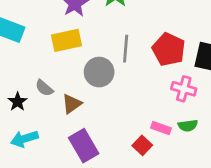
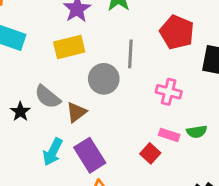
red pentagon: (169, 49) -> (177, 32), moved
gray semicircle: (44, 88) -> (48, 97), size x1.4
pink cross: (184, 89) -> (169, 92), moved
cyan arrow: (24, 139) -> (53, 152), moved, turned -44

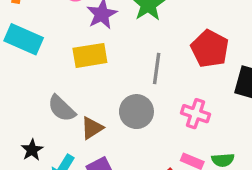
gray circle: (104, 79) -> (136, 112), moved
black star: (20, 112) -> (32, 150), moved

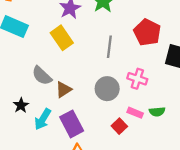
yellow rectangle: (90, 55) -> (62, 38), turned 65
gray circle: (136, 112) -> (107, 89), moved

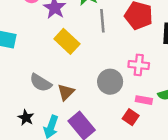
yellow rectangle: (62, 38) -> (67, 41), moved
gray line: (109, 47) -> (102, 21), moved

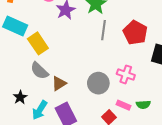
yellow rectangle: (67, 41) -> (38, 43), moved

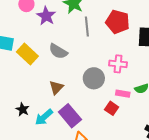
gray semicircle: (39, 71) -> (58, 51), moved
cyan arrow: (40, 110) -> (44, 117), turned 30

